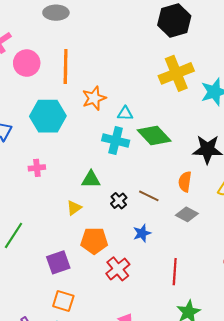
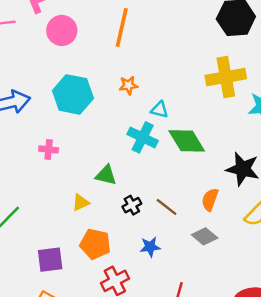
orange line: (66, 66) -> (122, 28), moved
orange star: (94, 98) -> (128, 85), size x0.7

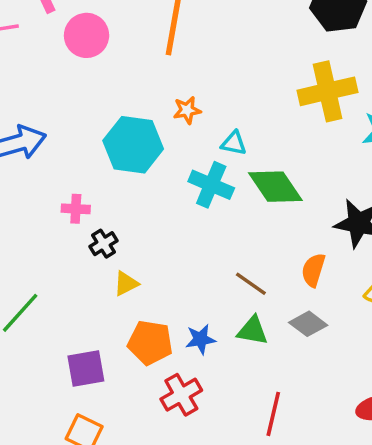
cyan hexagon: (73, 94) -> (133, 145), moved
green triangle: (106, 175) -> (253, 331), moved
black cross: (132, 205) -> (103, 244), moved
blue star: (150, 247) -> (200, 339), moved

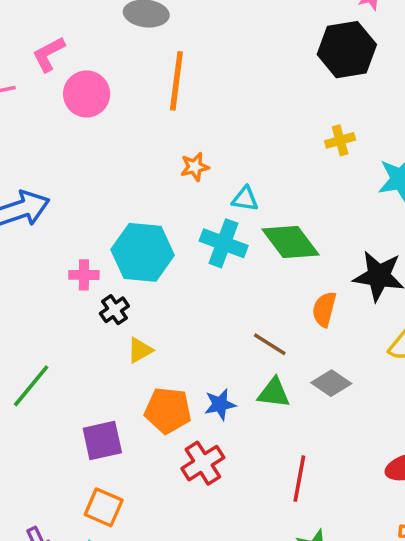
yellow cross: (328, 91) -> (340, 140), size x0.5
cyan hexagon: (133, 145) -> (143, 252), moved
orange semicircle: (313, 270) -> (324, 309), moved

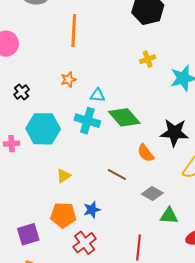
orange line: (176, 81) -> (74, 31), moved
orange semicircle: (324, 309) -> (146, 153), turned -48
black cross: (114, 310) -> (22, 92), moved
yellow triangle: (140, 350) -> (64, 176), moved
green triangle: (274, 393) -> (169, 216), moved

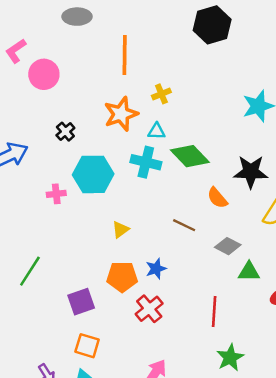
yellow cross: (148, 59) -> (161, 94), moved
orange star: (68, 80) -> (121, 114), size x1.8

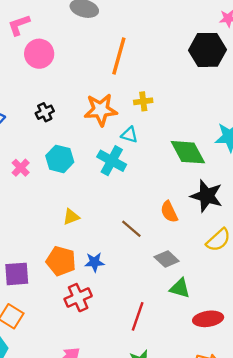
green diamond: (190, 156) -> (188, 152), moved
cyan hexagon: (93, 174) -> (60, 159), size x0.7
pink cross: (56, 194) -> (21, 168), turned 36

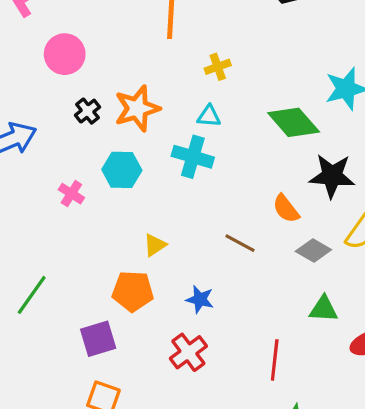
pink circle: (39, 54) -> (65, 54), moved
orange star: (101, 110) -> (137, 108), moved
gray diamond: (167, 259) -> (313, 251), moved
orange pentagon: (61, 261) -> (133, 291), moved
blue star: (94, 262) -> (200, 299), turned 30

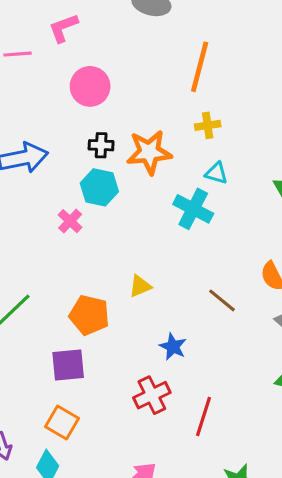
yellow cross: (218, 67) -> (208, 125), moved
black cross: (87, 111) -> (101, 145), turned 30
cyan hexagon: (122, 170) -> (99, 187), moved
orange pentagon: (133, 291) -> (89, 315), moved
red line: (275, 360) -> (203, 416), moved

